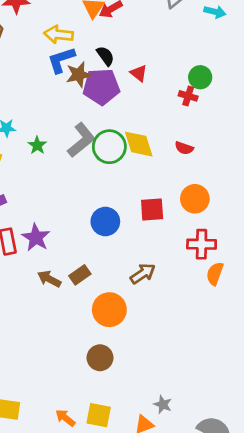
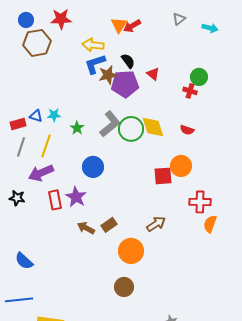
orange circle: (195, 199) -> (181, 166), moved
blue circle: (105, 221) -> (93, 167), moved

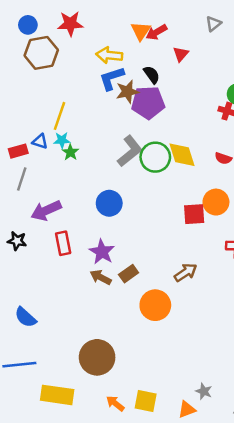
red triangle: (153, 74) -> (181, 54), moved, turned 32
green star: (77, 128) -> (70, 152), moved
yellow line: (46, 146) -> (59, 116), moved
purple star: (76, 197) -> (102, 252), moved
brown circle: (124, 287) -> (97, 357), moved, size x1.5

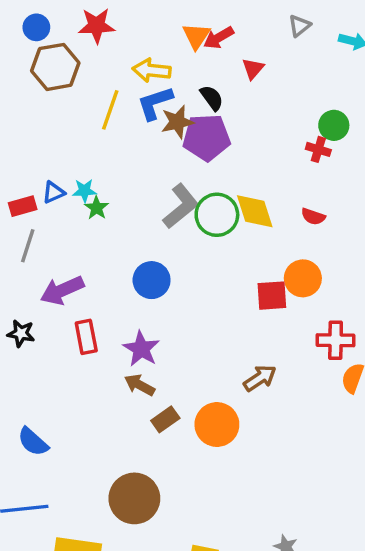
yellow line: (59, 116) -> (110, 110), moved
blue triangle: (40, 141) -> (54, 192), turned -42
brown rectangle: (129, 274) -> (165, 419), moved

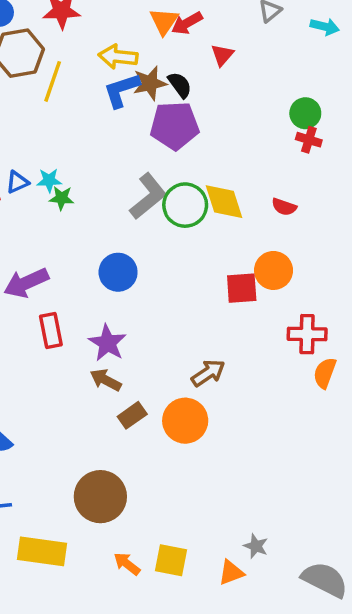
yellow line: (110, 110) -> (53, 81), moved
brown star: (177, 122) -> (150, 83), moved
red cross: (318, 149) -> (309, 140), moved
green star: (97, 208) -> (61, 198), turned -30
brown arrow: (260, 378) -> (208, 373), moved

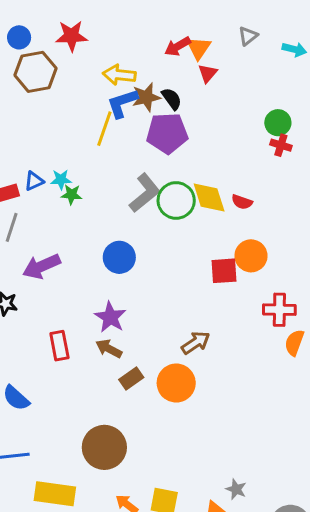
orange triangle: (164, 21) -> (199, 48), moved
yellow line: (53, 81) -> (104, 129), moved
red semicircle: (284, 207) -> (242, 202), moved
red rectangle: (51, 331) -> (59, 346), moved

